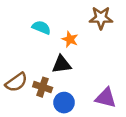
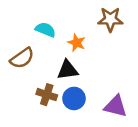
brown semicircle: (16, 82) -> (22, 58), moved
blue circle: (64, 103) -> (74, 98), moved

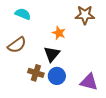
cyan semicircle: (45, 30) -> (23, 14), moved
black triangle: (68, 70) -> (52, 54), turned -42

